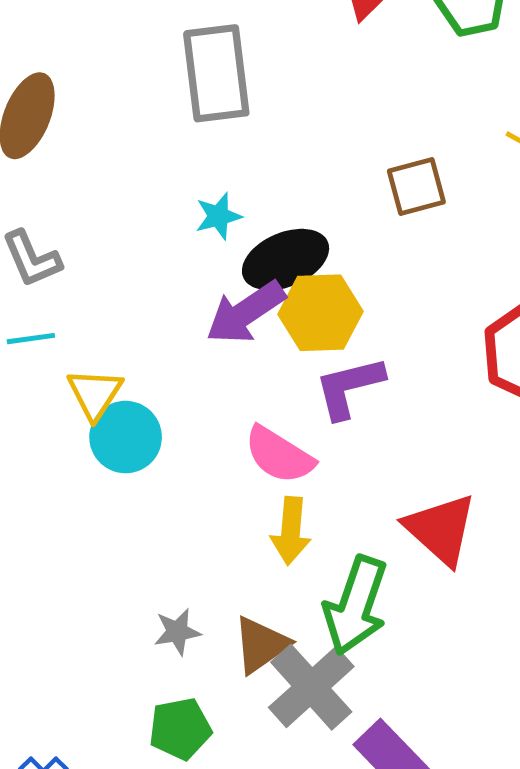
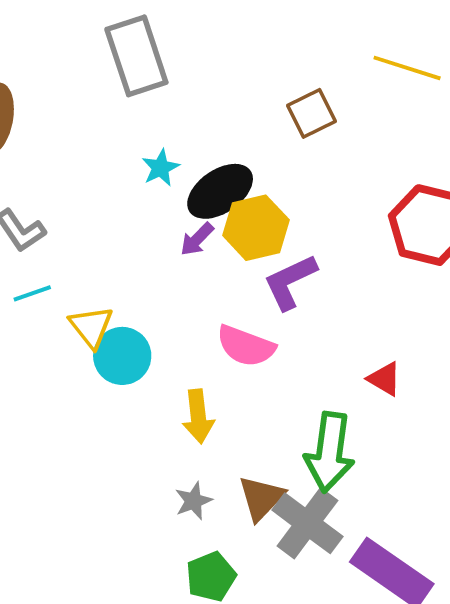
purple arrow: (246, 312) -> (197, 239), size x0.6
red triangle: (441, 529) -> (384, 379), size x0.6
yellow arrow: (291, 531) -> (198, 416), moved

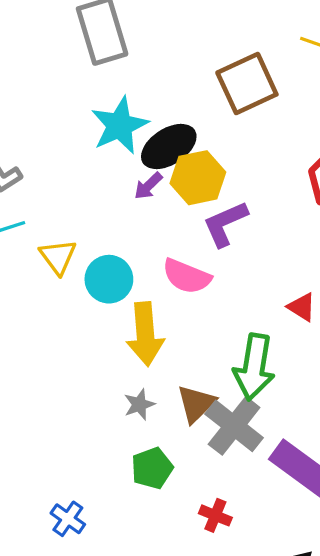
brown square: (311, 113) -> (247, 83), size x1.5
cyan star: (161, 168) -> (120, 125), size x1.8
cyan circle: (122, 356) -> (109, 279), moved
yellow arrow: (198, 416) -> (145, 334), size x1.4

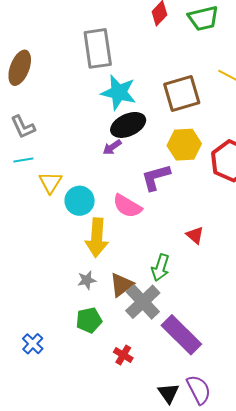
cyan star: (120, 125) -> (119, 92), moved, turned 30
yellow hexagon: (198, 178) -> (184, 145), moved
green arrow: (254, 367) -> (160, 268), size x0.7

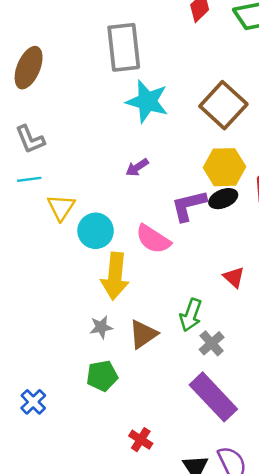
brown square: (182, 93) -> (223, 105), turned -33
black ellipse: (128, 125) -> (223, 199), moved, size x0.7
gray cross: (143, 302) -> (212, 343), moved, size x0.6
red cross: (123, 355) -> (141, 440), moved

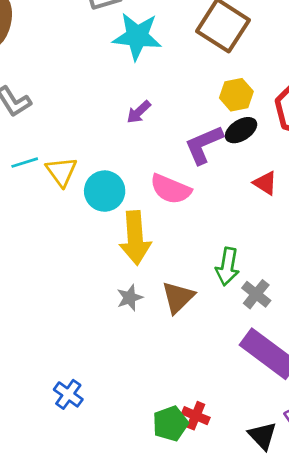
yellow hexagon: (225, 167) -> (236, 95), size x0.7
cyan line: (29, 179) -> (25, 163), moved
red triangle: (234, 277) -> (265, 183), moved
green pentagon: (102, 376) -> (170, 424), moved

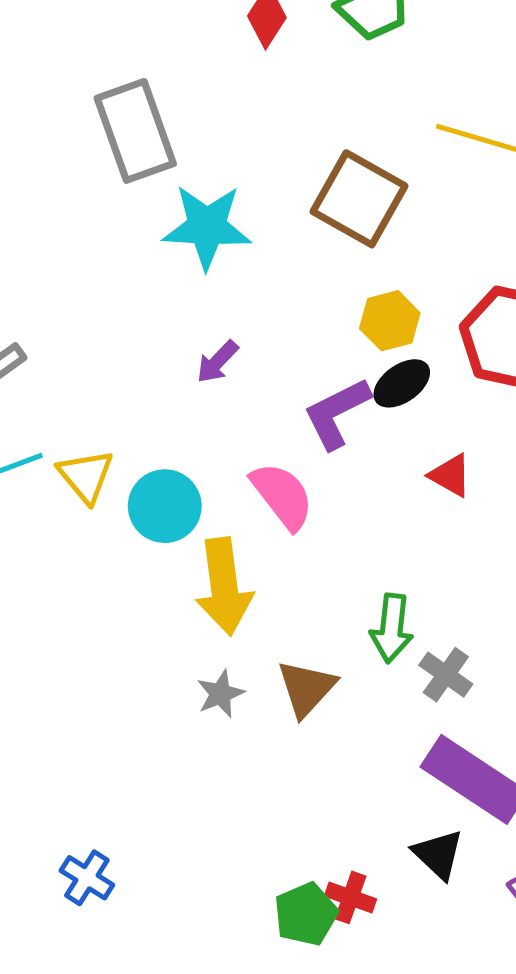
pink semicircle: (171, 189) -> (282, 496), turned -147
blue cross: (68, 394) -> (87, 878), moved
black triangle: (262, 436) -> (438, 854), moved

